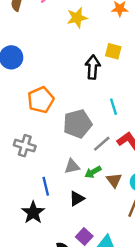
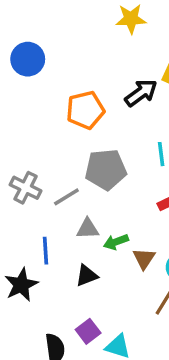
black arrow: (93, 67) -> (141, 93), turned 40
orange pentagon: (41, 100) -> (85, 110), moved
gray line: (102, 144) -> (66, 197), moved

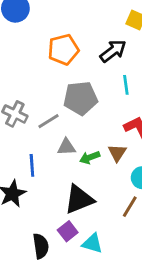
black arrow: (141, 93) -> (113, 51), moved
brown triangle: (144, 258) -> (117, 153), moved
black triangle: (87, 275) -> (79, 199), moved, size x1.6

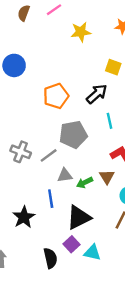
blue line: (32, 165) -> (51, 199), moved

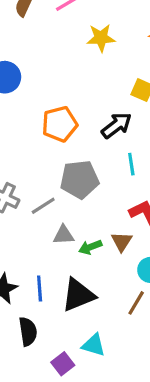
blue line: (51, 199) -> (40, 289), moved
purple square: (71, 244) -> (63, 364), moved
black semicircle: (50, 258) -> (28, 332), moved

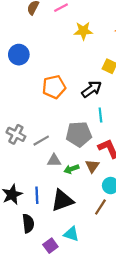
gray pentagon: (80, 179) -> (79, 134), moved

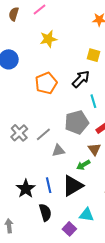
yellow star: (83, 31) -> (48, 39), moved
gray cross: (16, 134) -> (19, 133), turned 30
green arrow: (71, 169) -> (83, 165), moved

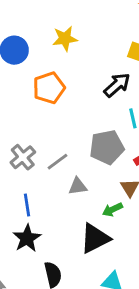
yellow star: (48, 39) -> (65, 39), moved
orange pentagon: (46, 83) -> (49, 88), moved
blue line: (49, 185) -> (27, 205), moved

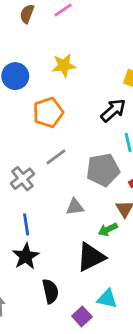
gray line: (57, 162) -> (56, 157), moved

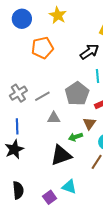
yellow star: (64, 65) -> (58, 15), turned 30
gray line: (56, 157) -> (42, 96), moved
gray pentagon: (103, 170) -> (77, 94), turned -30
black semicircle: (50, 291) -> (18, 190), moved

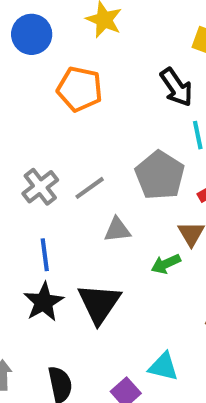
orange pentagon: (42, 48) -> (80, 89), turned 30
black arrow: (89, 52) -> (176, 87), turned 96
black triangle: (61, 155) -> (99, 303), moved, turned -30

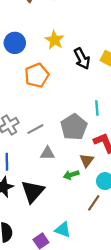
black arrow: (176, 87) -> (82, 59), moved
orange pentagon: (80, 89) -> (37, 75), turned 30

